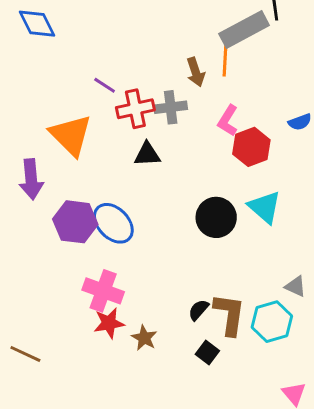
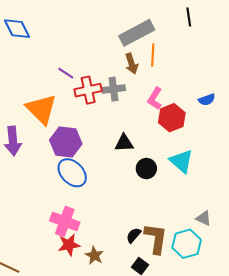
gray rectangle: (244, 29) -> (137, 33), moved
black triangle: (147, 154) -> (124, 143), moved
black circle: (216, 217) -> (146, 169), size x0.7
purple hexagon: (75, 222) -> (66, 142), moved

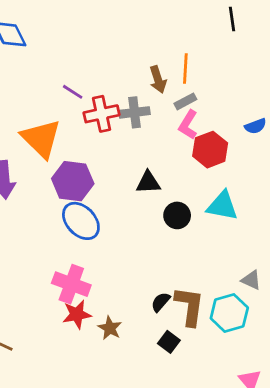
gray rectangle: (137, 33) -> (185, 101), moved, size x0.5
cyan triangle: (181, 161) -> (222, 206), turned -30

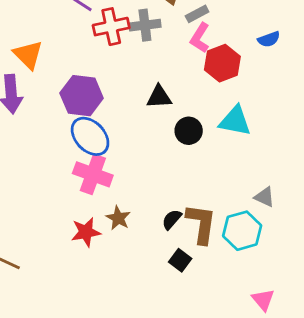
orange triangle: (41, 139) -> (28, 55), moved, size x0.7
pink cross: (71, 284) -> (93, 174), moved
brown star: (110, 328) -> (118, 218), moved

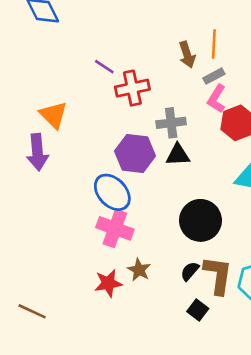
gray cross: (145, 25) -> (171, 123), moved
purple hexagon: (82, 96) -> (135, 154), moved
black circle: (189, 131) -> (200, 220), moved, size x1.6

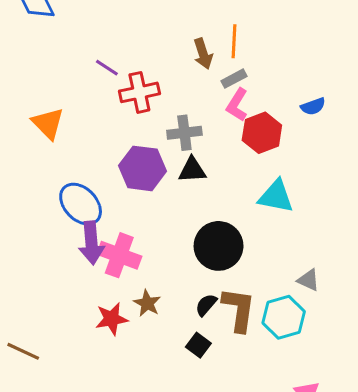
purple arrow: (37, 152) -> (91, 243), moved
blue ellipse: (112, 192) -> (81, 204), moved
black square: (198, 310) -> (198, 345), moved

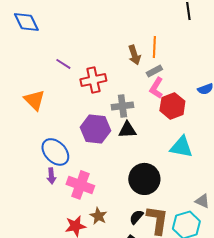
purple line: (107, 68) -> (63, 64), moved
purple arrow: (91, 243) -> (51, 176), moved, size x0.6

